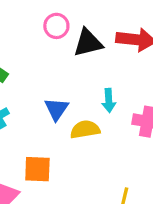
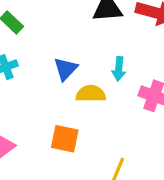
orange square: (37, 169) -> (65, 139), moved

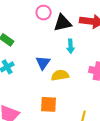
cyan arrow: (119, 69) -> (71, 46), moved

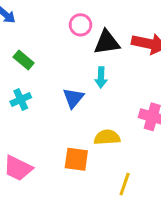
cyan arrow: (71, 46) -> (101, 77), moved
yellow semicircle: (60, 75) -> (107, 137), moved

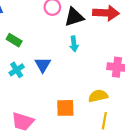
blue triangle: (73, 98) -> (43, 65), moved
yellow semicircle: (107, 137) -> (98, 96), moved

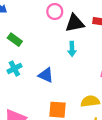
blue triangle: (43, 65) -> (46, 75), moved, turned -42

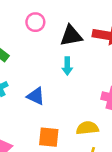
pink circle: (55, 12) -> (35, 22), moved

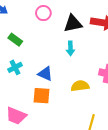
yellow semicircle: (87, 128) -> (80, 86), moved
orange square: (49, 137) -> (42, 96), moved

